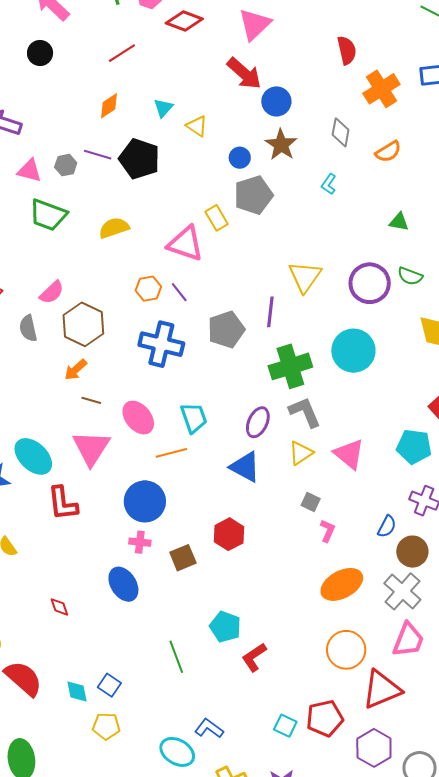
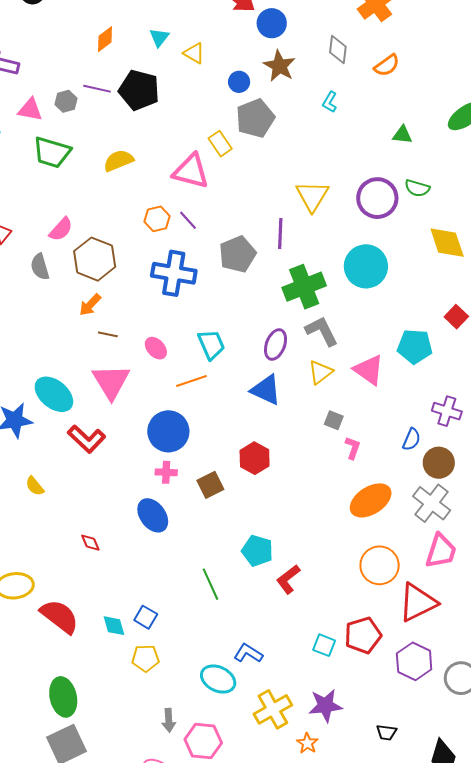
pink ellipse: (138, 418) -> (156, 348), size x0.7
cyan pentagon: (414, 447) -> (415, 346), moved
red L-shape: (63, 503) -> (87, 439), turned -36

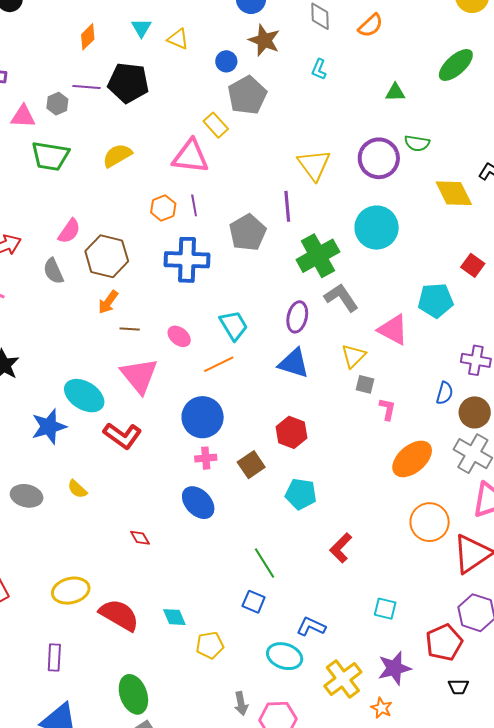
purple line: (188, 220) -> (194, 205), turned 40
yellow triangle: (320, 372) -> (353, 356), moved
cyan pentagon: (257, 551) -> (301, 494), moved
blue square: (146, 617) -> (254, 602), moved
red pentagon: (363, 635) -> (444, 642), moved

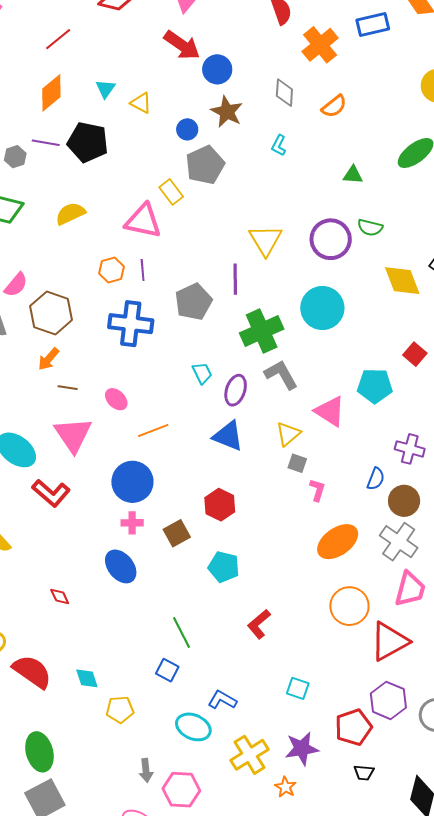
orange diamond: (88, 37) -> (51, 93), size x1.4
cyan trapezoid: (234, 325) -> (202, 373), moved, size x0.7

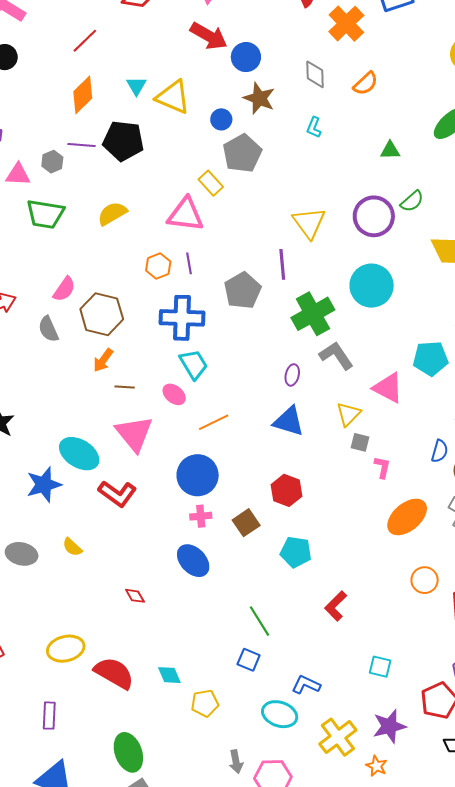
yellow triangle: (141, 103) -> (173, 97), size x1.6
green semicircle: (370, 228) -> (412, 201), turned -50
cyan trapezoid: (202, 373) -> (194, 364), moved, size x1.4
purple ellipse: (236, 390) -> (292, 375), size x0.7
orange circle: (349, 606) -> (425, 580), size x0.7

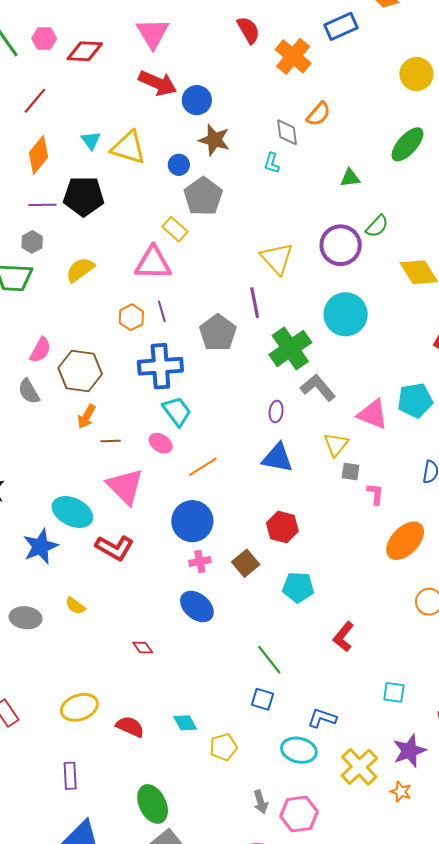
gray diamond: (315, 74) -> (287, 132), moved
gray hexagon: (52, 162) -> (32, 242), moved
cyan pentagon: (431, 358) -> (415, 400), moved
red semicircle: (114, 673) -> (130, 727), size x0.7

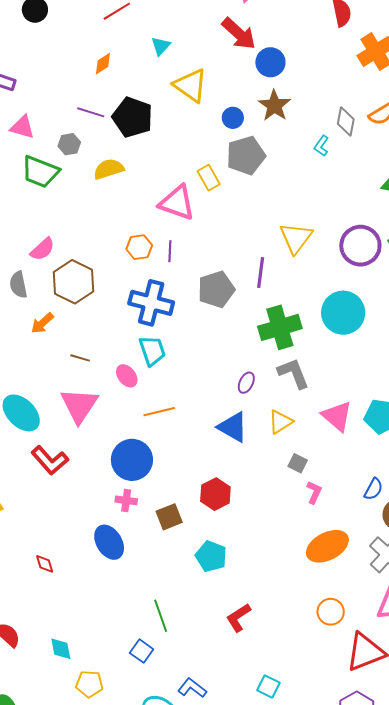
cyan triangle: (91, 140) -> (161, 46), moved
orange diamond: (38, 155) -> (103, 64), size x0.6
yellow semicircle: (80, 270) -> (109, 169), moved
orange arrow: (86, 417) -> (42, 323), moved
yellow triangle: (336, 444) -> (280, 422), moved

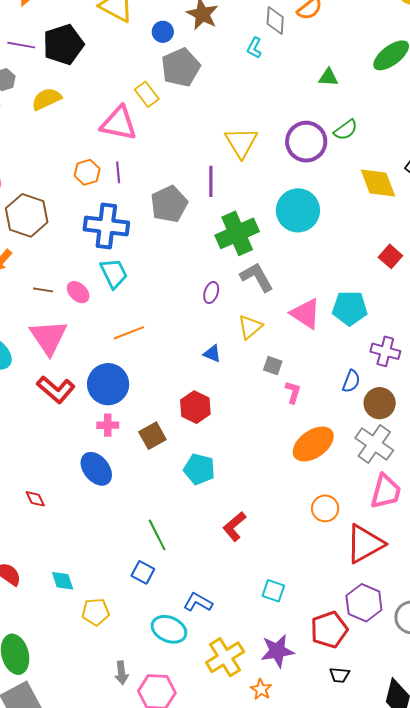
black pentagon: (133, 117) -> (63, 44), turned -30
pink ellipse: (127, 376) -> (78, 292), moved
blue triangle: (233, 427) -> (212, 354), moved, size x0.6
red L-shape: (50, 460) -> (56, 389), moved

